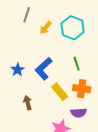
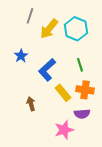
yellow arrow: (46, 28) -> (49, 29), size x1.5
blue star: (18, 70) -> (21, 56), moved

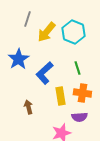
blue star: (21, 56) -> (18, 59), size x1.5
yellow rectangle: (63, 93) -> (60, 96), turned 30

